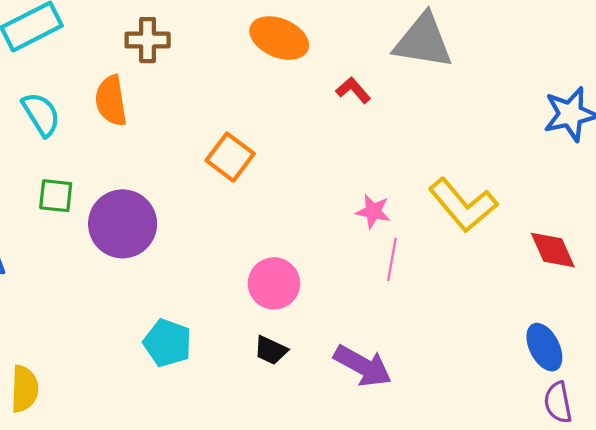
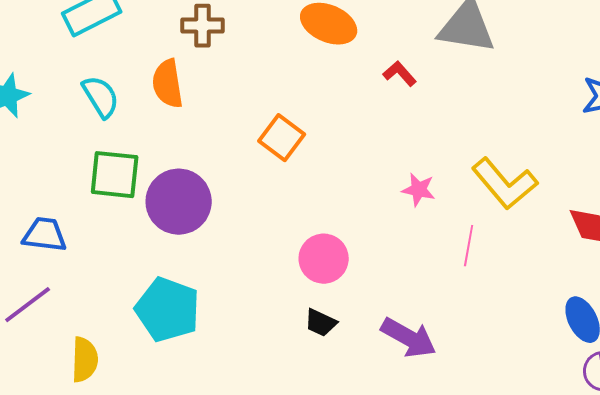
green square: (56, 196) -> (115, 175), size x1.5
pink line: (392, 259) -> (469, 246), moved
cyan pentagon: (167, 343) -> (168, 310), moved, size x1.4

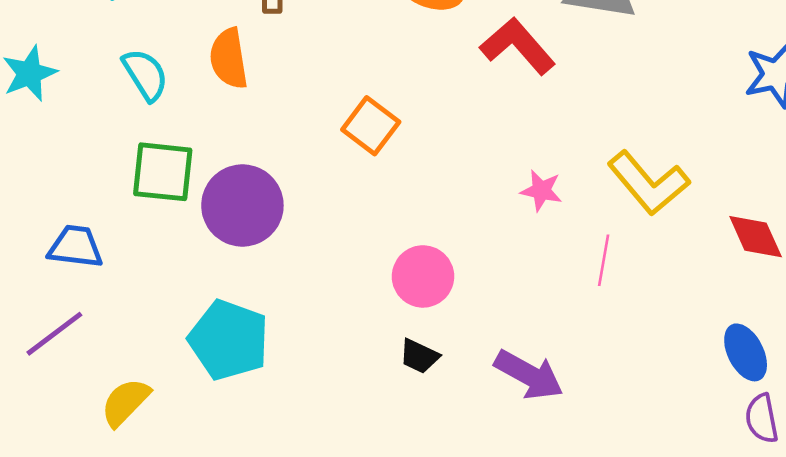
red L-shape: (400, 74) -> (518, 46), size x1.8
yellow semicircle: (85, 360) -> (125, 402), turned -138

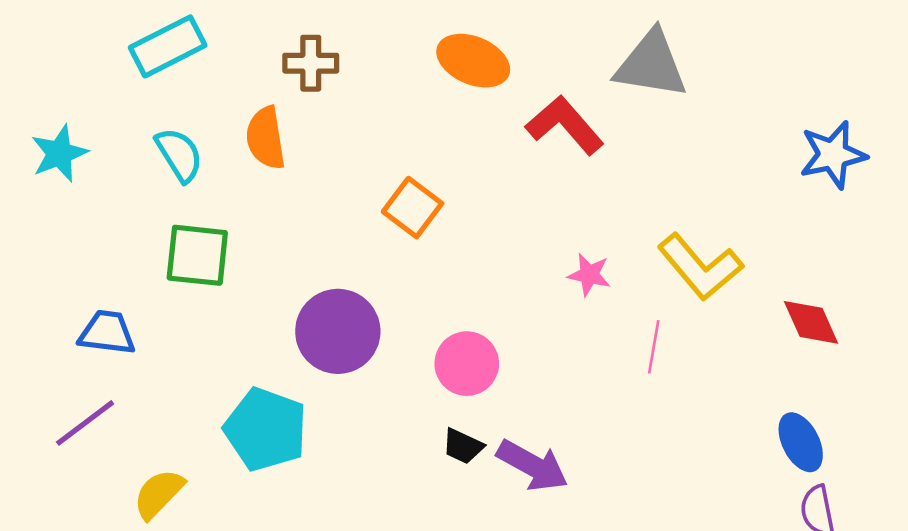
purple circle: (242, 205) -> (338, 331), moved
purple arrow: (529, 375) -> (533, 465), moved

